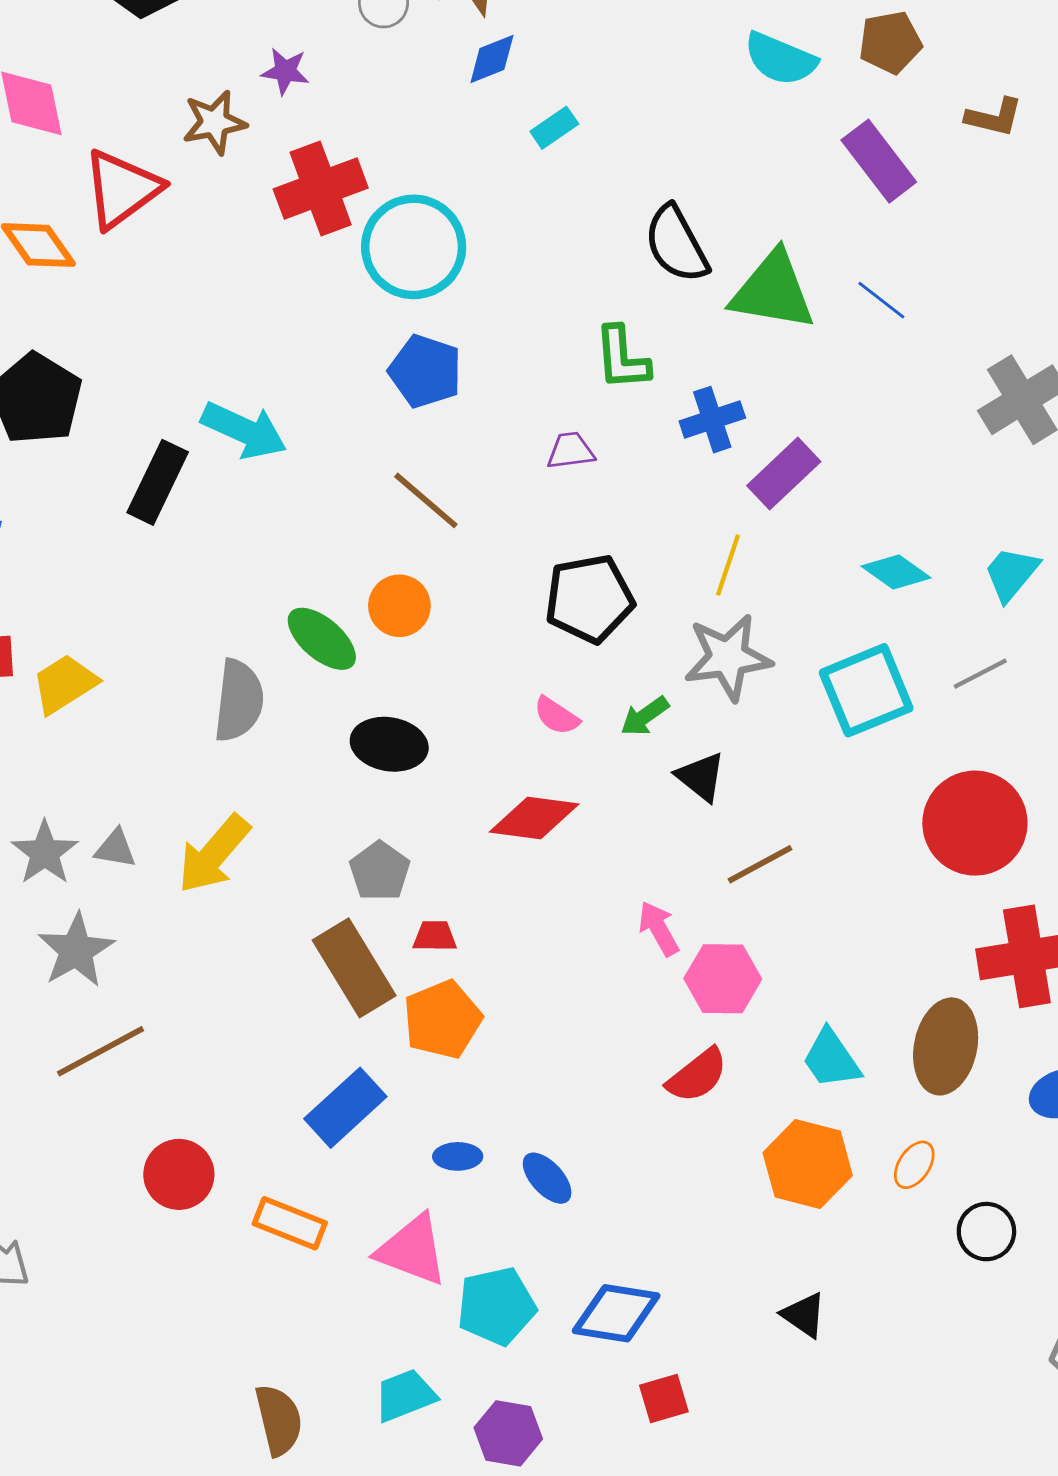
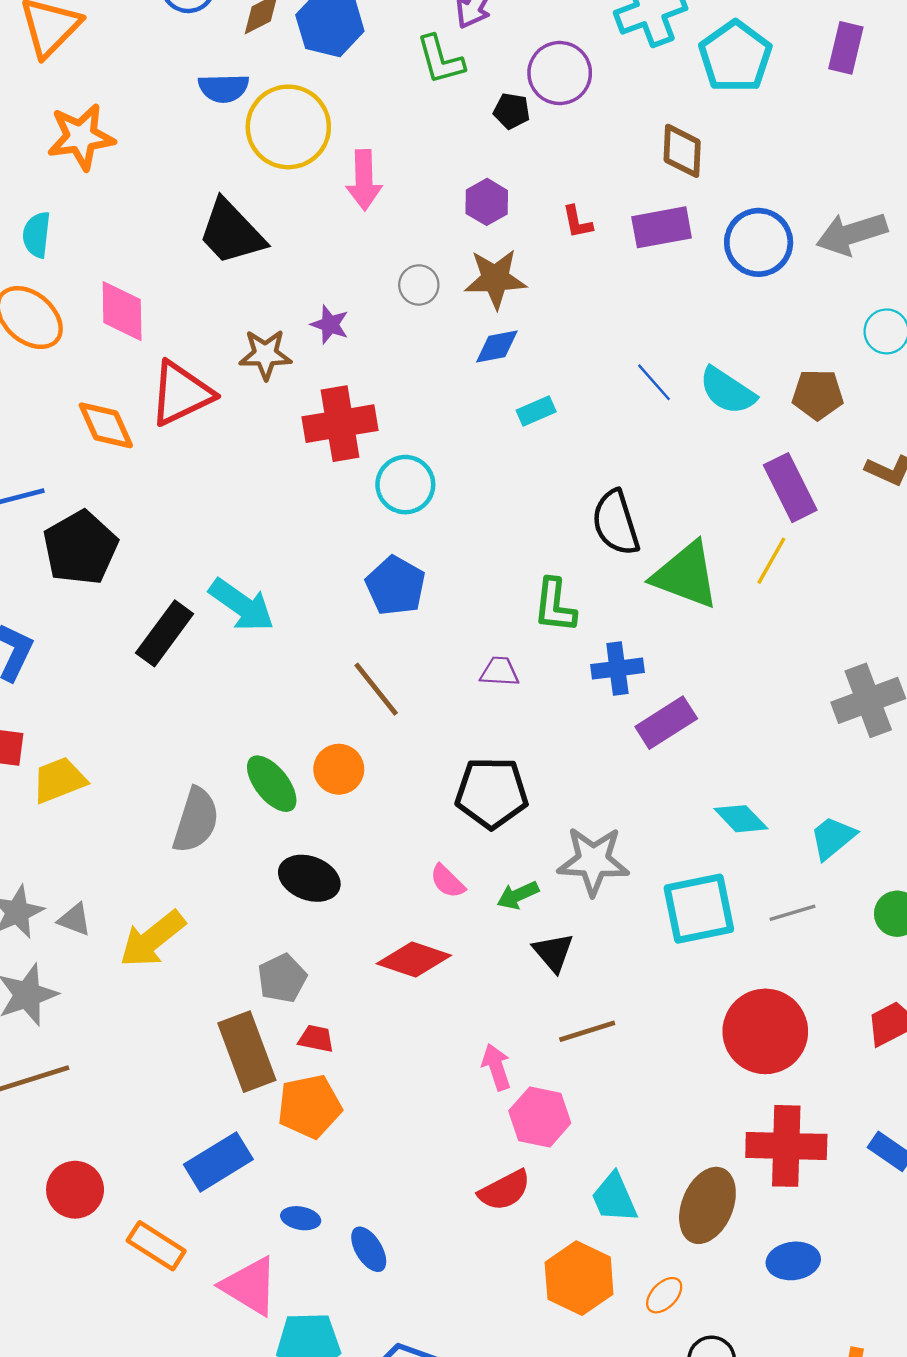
cyan circle: (414, 247) -> (405, 485), size x0.7
blue line: (881, 300) -> (654, 382), moved
yellow line: (728, 565) -> (771, 561), moved

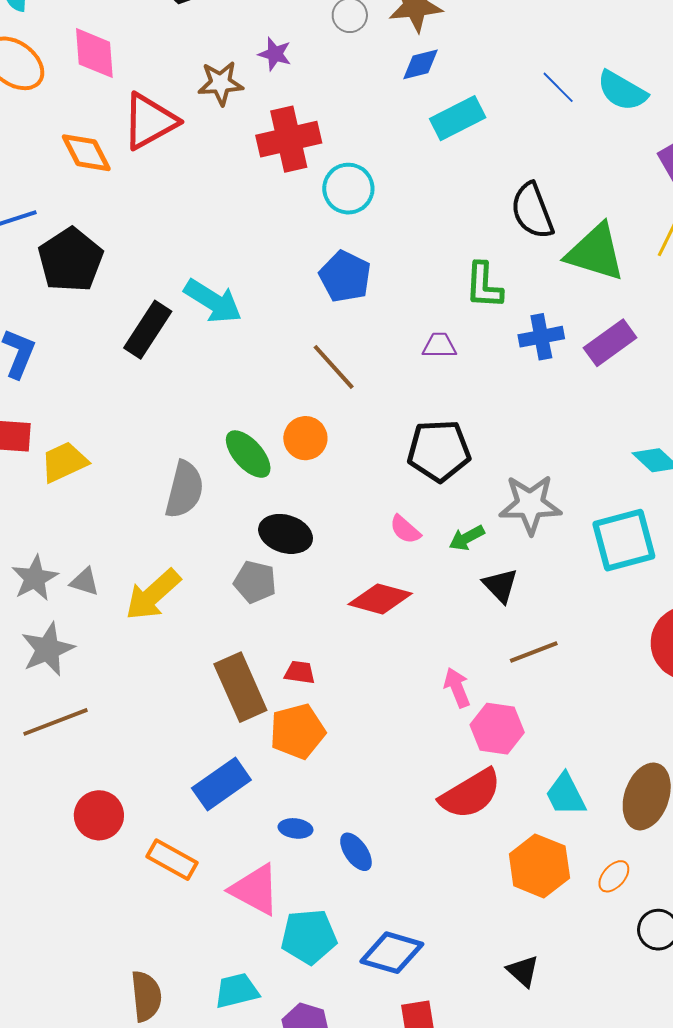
cyan rectangle: (536, 411) -> (458, 118), size x1.6
purple rectangle: (666, 723) -> (610, 343), moved
gray pentagon: (282, 978) -> (255, 582), moved, turned -30
red semicircle: (505, 1190) -> (470, 794), size x1.4

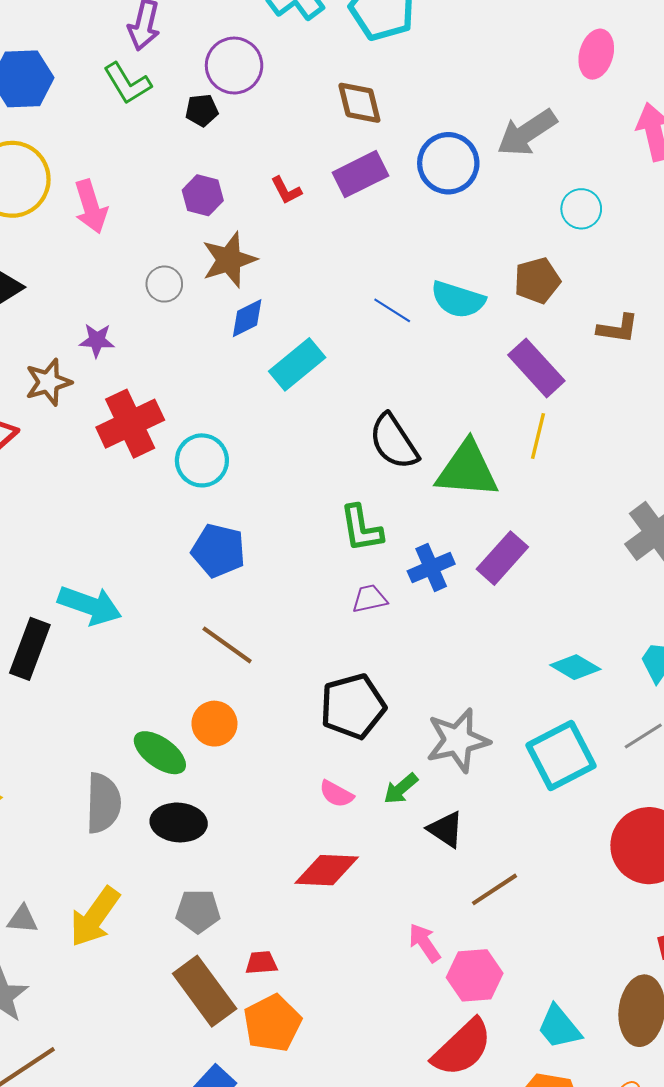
purple trapezoid: (439, 345) -> (370, 599), moved
black ellipse: (286, 534) -> (179, 822), moved
gray pentagon: (255, 582) -> (198, 911), moved

